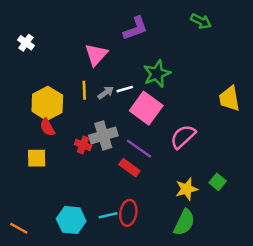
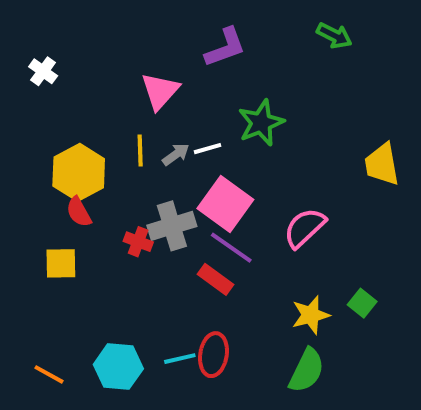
pink square: (146, 108) -> (225, 204), moved
orange line: (19, 228) -> (49, 374), moved

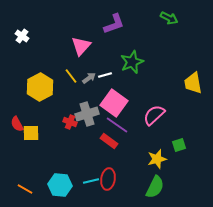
yellow line: (140, 151) -> (71, 76), turned -35
red semicircle: (79, 212) -> (17, 124), moved
green square: (362, 303) -> (179, 145), moved, turned 32

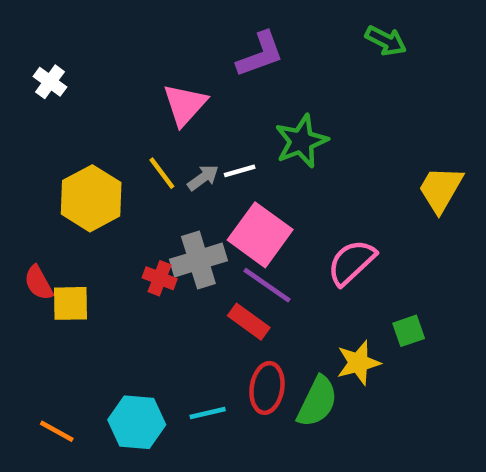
yellow trapezoid: (193, 83) -> (441, 189), turned 40
red ellipse: (108, 179) -> (267, 388), moved
green semicircle: (155, 187) -> (317, 402), moved

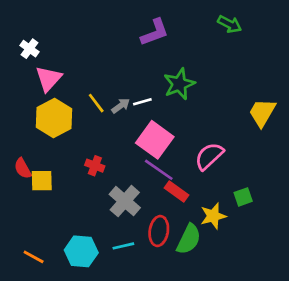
pink triangle: (185, 105) -> (49, 79), moved
gray cross: (198, 260) -> (125, 201), moved, turned -32
red rectangle: (249, 322) -> (176, 192), moved

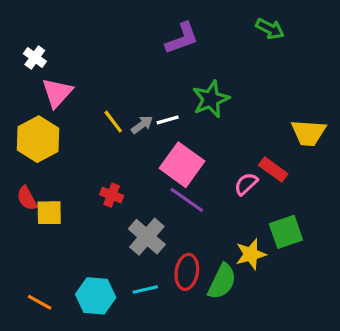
yellow trapezoid: (262, 113) -> (308, 133), turned -116
yellow hexagon: (54, 118) -> (38, 139), moved
pink semicircle: (209, 156) -> (246, 184), size x0.7
red rectangle: (176, 192) -> (273, 169), moved
green square: (243, 197) -> (286, 232), size x1.5

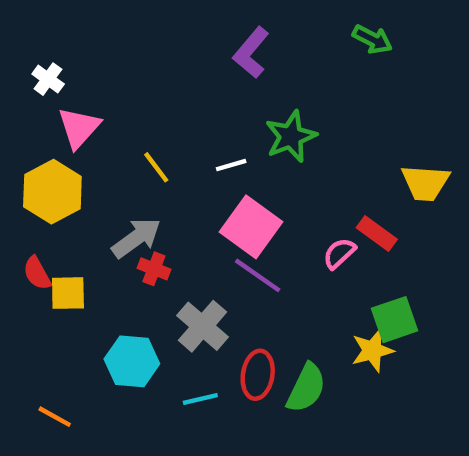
purple L-shape: (182, 38) -> (251, 53), turned 150
gray arrow: (142, 125) -> (136, 238), moved, size x1.6
yellow star: (251, 254) -> (372, 350), moved
cyan hexagon: (96, 296) -> (132, 361), moved

